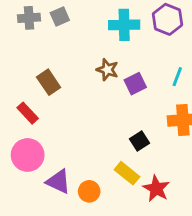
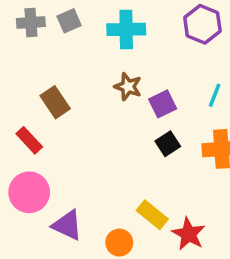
cyan cross: (124, 25) -> (126, 29), moved
black square: (140, 141) -> (168, 144), moved
orange circle: (89, 191) -> (119, 243), moved

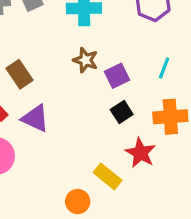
purple triangle: (67, 225) -> (35, 118), moved
red star: (189, 234) -> (141, 153), moved

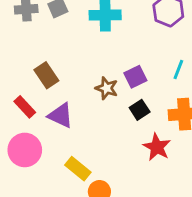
brown star: (86, 60) -> (107, 88), moved
yellow rectangle: (108, 176) -> (78, 169), moved

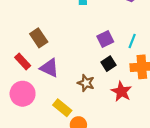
cyan line: (178, 70) -> (132, 41), moved
brown star: (107, 88) -> (86, 83), moved

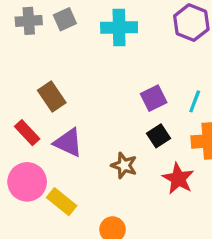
yellow rectangle: (62, 108) -> (62, 202), moved

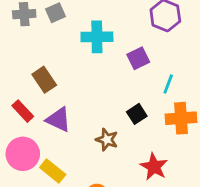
cyan cross: (119, 27) -> (97, 37), moved
purple square: (154, 98) -> (138, 58), moved
red star: (178, 179) -> (154, 167), moved

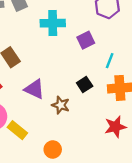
purple triangle: (58, 120) -> (34, 89), moved
red star: (154, 167) -> (115, 127), moved, turned 30

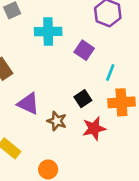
purple square: (86, 40) -> (84, 50), turned -30
red star: (115, 127) -> (94, 128), moved

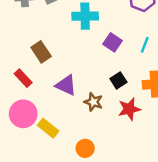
purple square: (84, 50) -> (113, 42), moved
cyan line: (110, 73) -> (145, 45), moved

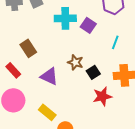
purple square: (113, 42) -> (88, 25), moved
brown star: (93, 102) -> (75, 62), moved
yellow rectangle: (48, 128) -> (47, 112), moved

